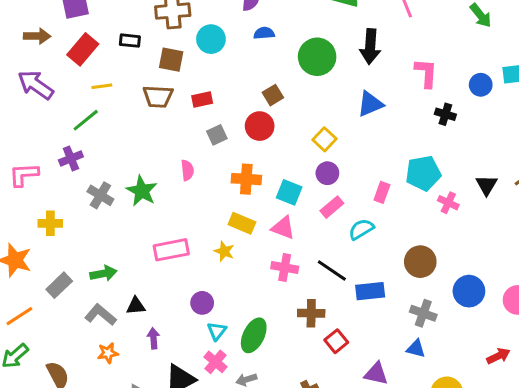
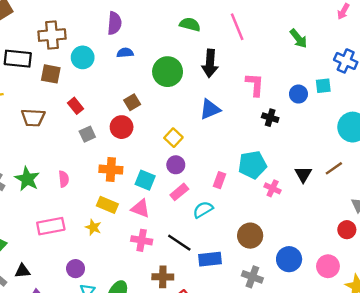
black rectangle: (130, 41) -> (18, 59), size x1.6
brown trapezoid: (158, 97) -> (33, 118), moved
red rectangle: (202, 100) -> (76, 106), turned 63
pink semicircle: (187, 170) -> (64, 179), moved

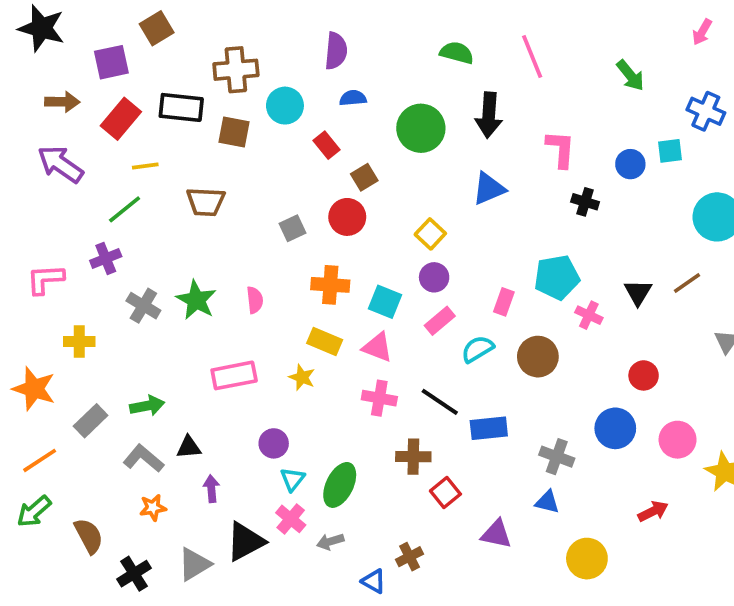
red rectangle: (76, 106) -> (326, 145), moved
red circle: (347, 230) -> (644, 375), moved
brown circle: (250, 236) -> (538, 357), moved

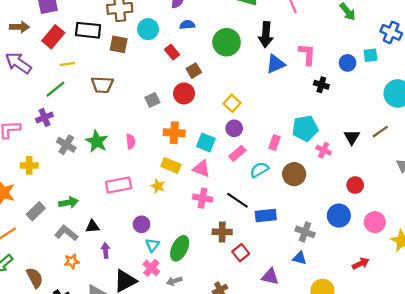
blue triangle: (489, 189) -> (276, 64), moved

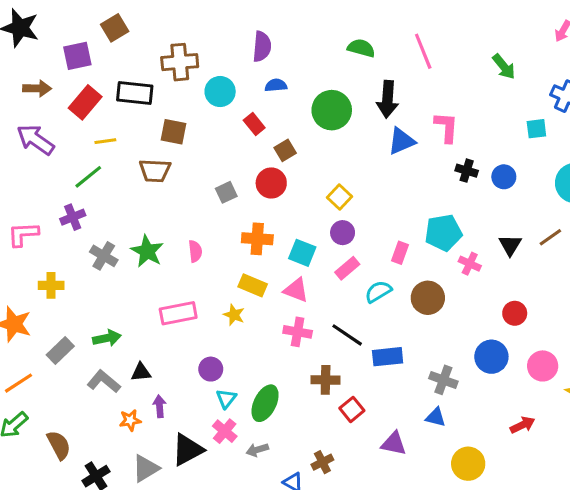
brown square: (119, 44) -> (174, 132), moved
blue circle: (348, 63) -> (504, 177), moved
orange star: (72, 261) -> (130, 420), moved

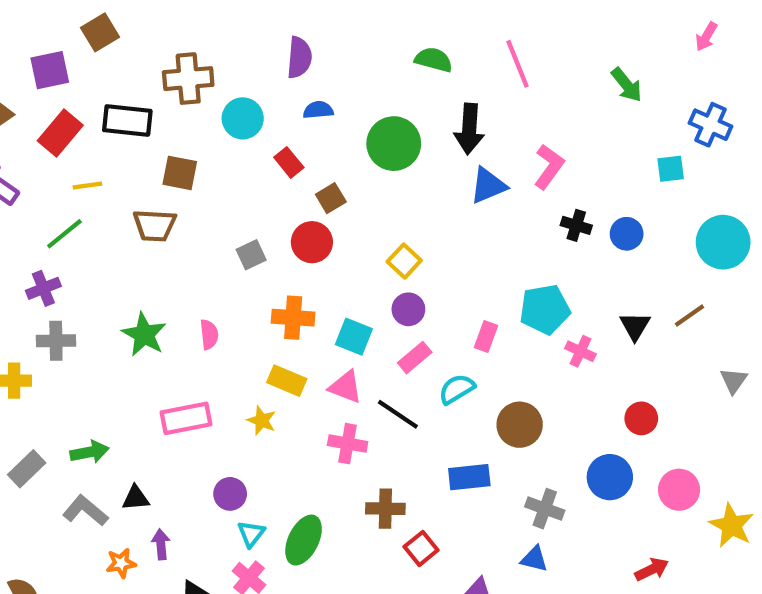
pink L-shape: (446, 127) -> (549, 167), turned 32
gray cross: (104, 256) -> (56, 341), moved, turned -32
brown circle: (428, 298) -> (520, 425), moved
black line: (347, 335) -> (398, 414), moved

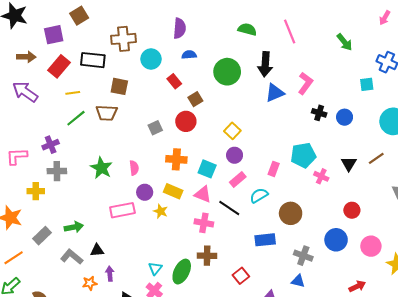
green line: (64, 234) -> (76, 118), moved
purple circle: (230, 494) -> (145, 192), moved
brown cross: (385, 509) -> (207, 256), moved

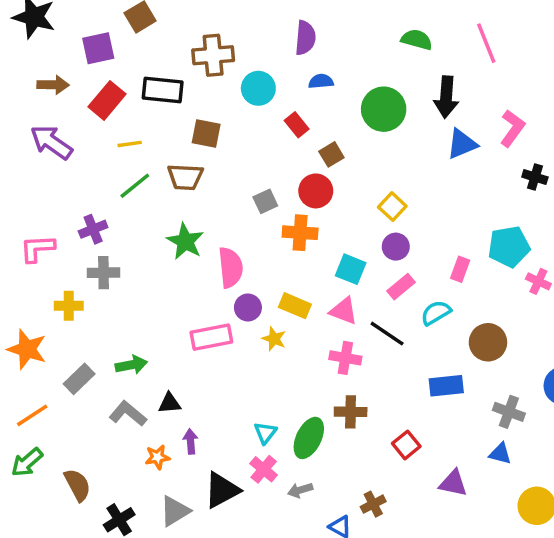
orange cross: (176, 159) -> (300, 233), moved
green star: (101, 168) -> (185, 241), moved
pink semicircle: (134, 168) -> (231, 267), size x1.6

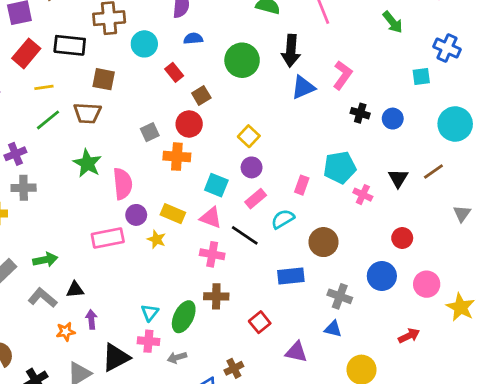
pink cross: (264, 469) -> (148, 341), turned -35

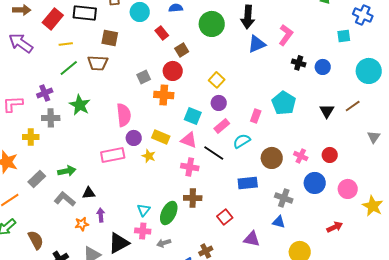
green star: (87, 163) -> (80, 105), moved
cyan pentagon: (340, 167) -> (284, 103), turned -30
pink cross: (363, 195) -> (301, 156), moved

